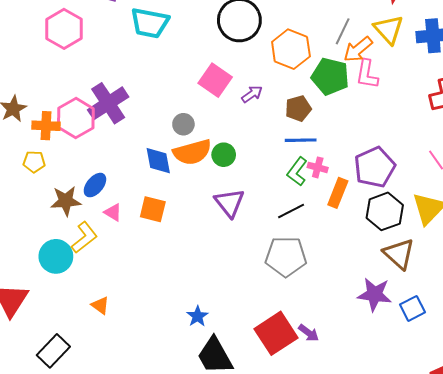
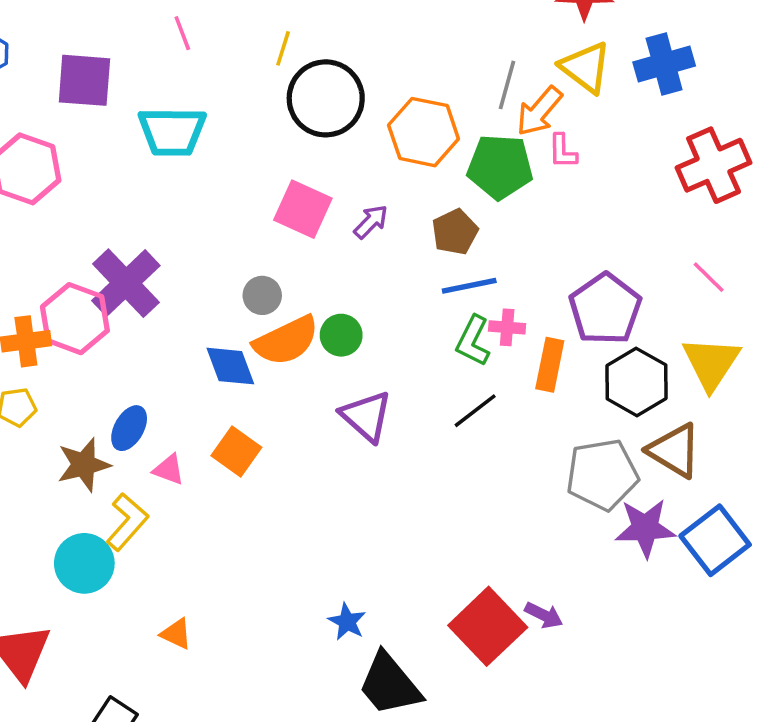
pink L-shape: (367, 74) -> (563, 151), size x0.7
orange square: (153, 209) -> (236, 451), turned 32
gray pentagon: (286, 256) -> (602, 475), moved
blue square: (413, 308) -> (715, 540), size x1.5

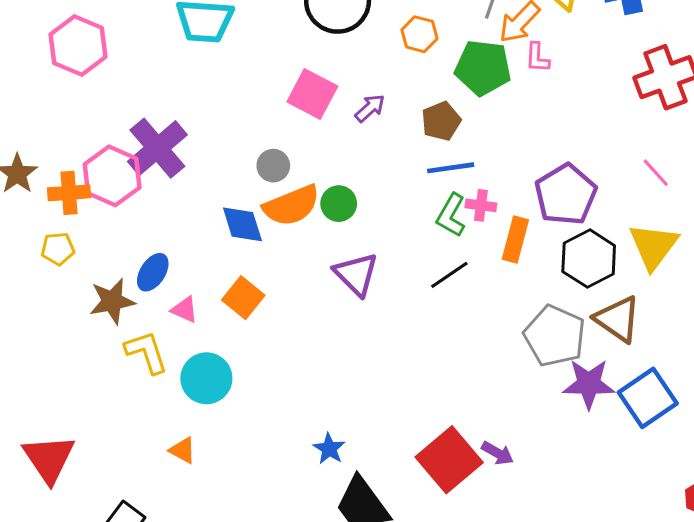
orange hexagon: (424, 132) -> (419, 34), size x0.6
gray pentagon: (602, 475) -> (555, 336), turned 30
yellow L-shape: (127, 522) -> (146, 352), turned -63
cyan circle: (84, 563) -> (206, 378), moved

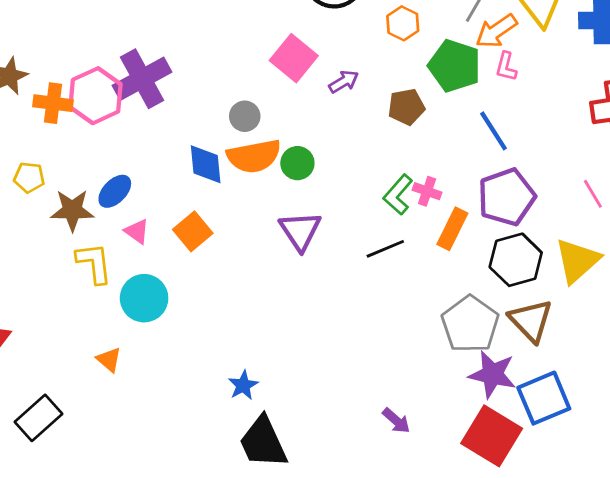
blue line: (451, 168) -> (494, 131), moved, turned 54
yellow pentagon: (58, 249) -> (29, 177), moved
red square: (449, 460) -> (492, 436), moved, turned -30

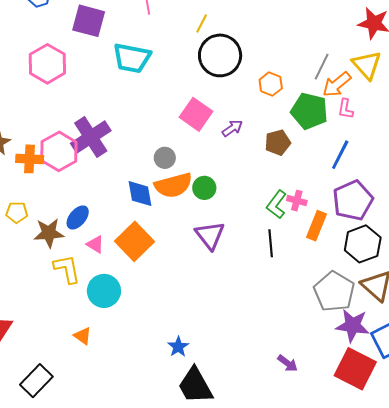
blue line: (494, 131) -> (340, 155), turned 64
orange square: (193, 231) -> (135, 241), size x1.4
black line: (385, 249) -> (271, 243), turned -68

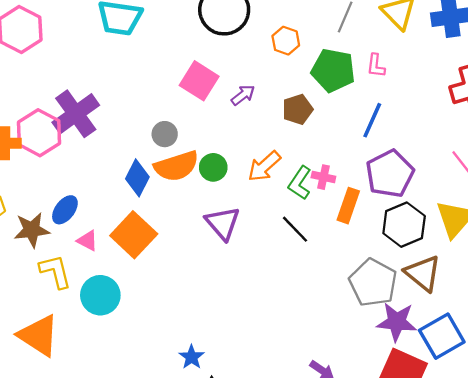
orange arrow: (337, 84) -> (264, 166), moved
blue diamond: (140, 194) -> (137, 178), turned 40
black line: (271, 243) -> (295, 229), turned -36
orange triangle: (83, 336) -> (39, 335), moved, size x2.0

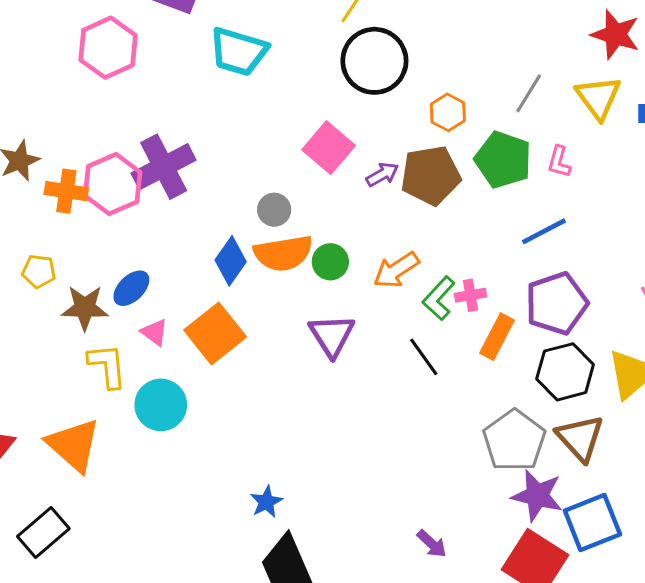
brown pentagon: (298, 109) -> (431, 175), moved, size x1.5
blue line: (372, 120) -> (544, 231), turned 30
pink cross: (323, 177) -> (470, 295), turned -30

